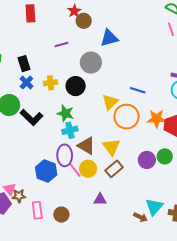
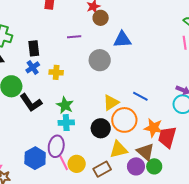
black circle: (76, 86) -> (101, 128), moved
brown triangle: (86, 146) -> (145, 152), moved
yellow triangle: (111, 147) -> (119, 149), moved, turned 42

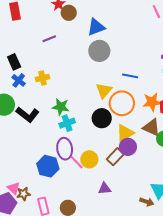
gray circle: (100, 60) -> (99, 51), moved
purple circle: (136, 166) -> (128, 147), moved

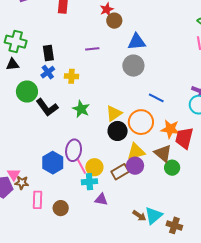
purple line: (49, 39) -> (92, 49), moved
yellow triangle: (104, 91) -> (114, 113), moved
cyan cross: (67, 123) -> (89, 182), moved
brown arrow: (147, 202) -> (139, 216), moved

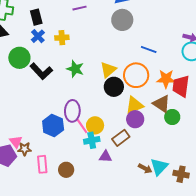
brown rectangle: (120, 172) -> (121, 138), moved

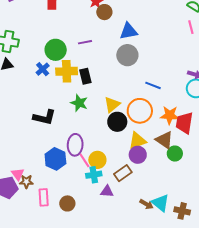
black rectangle: (36, 17) -> (85, 76), moved
yellow cross: (62, 38) -> (67, 71), size x1.5
green circle: (19, 58) -> (56, 50), moved
black L-shape: (41, 71) -> (44, 117), moved, turned -35
cyan triangle: (159, 167) -> (160, 203), turned -36

